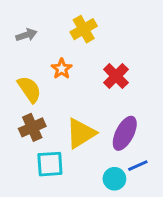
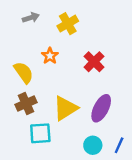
gray arrow: (26, 35) -> (31, 18), moved
blue line: (138, 166) -> (119, 145), moved, turned -42

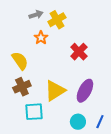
gray arrow: (31, 18) -> (36, 15), moved
orange star: (50, 56) -> (41, 38), moved

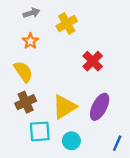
gray arrow: (36, 15) -> (32, 13), moved
orange star: (41, 38) -> (30, 41), moved
cyan circle: (78, 122) -> (71, 141), moved

